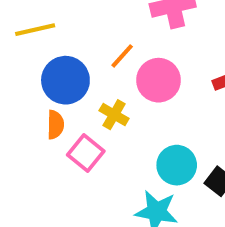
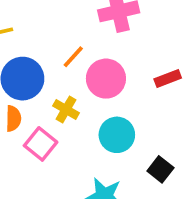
cyan circle: (177, 165) -> (117, 135), moved

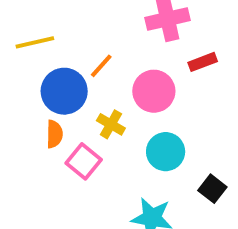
orange line: (73, 57) -> (101, 66), moved
red rectangle: (168, 79) -> (203, 62), moved

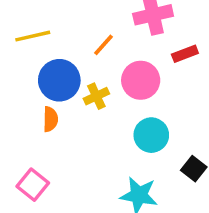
orange line: (101, 66) -> (104, 45), moved
yellow cross: (111, 124) -> (96, 96), moved, turned 35
pink square: (84, 161) -> (33, 185), moved

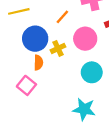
orange semicircle: (50, 119) -> (38, 63), moved
pink square: (33, 185) -> (26, 85), moved

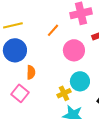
blue circle: (35, 39) -> (15, 50), moved
yellow cross: (58, 48) -> (64, 93), moved

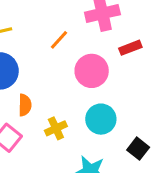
yellow cross: (64, 93) -> (56, 128), moved

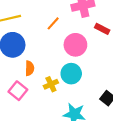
red rectangle: (130, 48) -> (102, 29), turned 48
cyan circle: (101, 119) -> (71, 74), moved

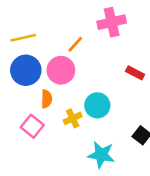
red rectangle: (102, 29) -> (135, 73), moved
pink circle: (75, 45) -> (61, 70), moved

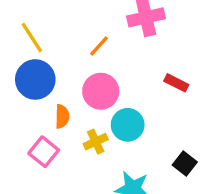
yellow line: (23, 38) -> (32, 38), turned 70
pink circle: (61, 70) -> (101, 91), moved

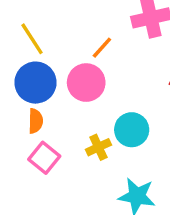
pink circle: (101, 91) -> (86, 83), moved
orange semicircle: (62, 116) -> (35, 121), moved

